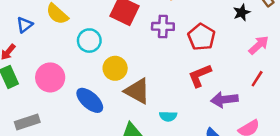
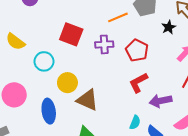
blue ellipse: (90, 100) -> (49, 111), turned 45
cyan semicircle: (168, 116) -> (135, 122), moved, turned -64

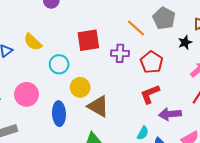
orange line: (118, 17) -> (136, 28), turned 60
red square: (71, 34) -> (88, 40), turned -35

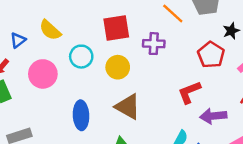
red pentagon: (152, 62) -> (211, 55), moved
yellow circle: (80, 87) -> (118, 67), moved
pink circle: (26, 94) -> (43, 74), moved

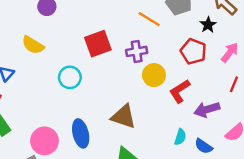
yellow semicircle: (50, 30) -> (33, 45), moved
yellow circle: (118, 67) -> (154, 75), moved
pink circle: (43, 74) -> (44, 141), moved

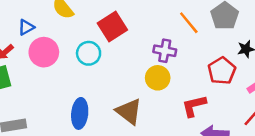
red square: (98, 44) -> (112, 26), moved, turned -32
yellow circle: (154, 75) -> (158, 78), moved
pink circle: (44, 141) -> (44, 52), moved

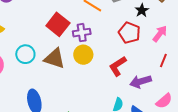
red square: (112, 26) -> (58, 24), moved
brown triangle: (129, 111) -> (55, 58), moved

